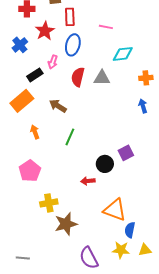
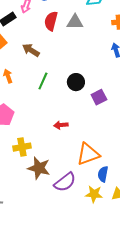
black circle: (105, 164) -> (76, 82), moved
orange triangle: (115, 210) -> (88, 154), turned -40
brown star: (66, 224) -> (39, 168), turned 30
purple semicircle: (89, 258) -> (65, 182), moved, turned -100

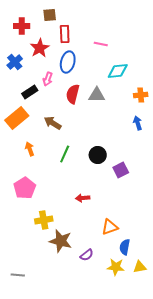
orange triangle: (88, 154) -> (110, 227), size x0.7
purple semicircle: (65, 182) -> (87, 255), size x0.6

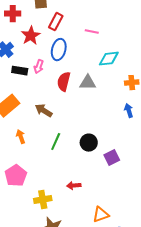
red rectangle: (65, 34) -> (56, 22), turned 30
black rectangle: (30, 92) -> (20, 71), moved, turned 42
yellow cross: (44, 220) -> (43, 200), moved

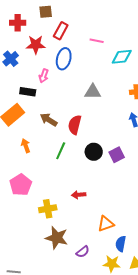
red star: (31, 36) -> (36, 45), turned 30
cyan diamond: (109, 59) -> (122, 57), moved
black rectangle: (20, 71) -> (28, 92), moved
red semicircle: (64, 82) -> (75, 125), moved
purple square: (112, 158) -> (117, 155), moved

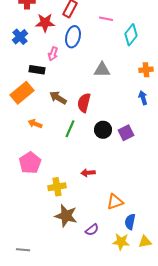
cyan diamond: (122, 57) -> (131, 35), turned -45
orange arrow: (26, 146) -> (35, 124), turned -48

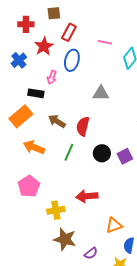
red star: (45, 23) -> (44, 46), turned -30
orange arrow: (35, 124) -> (34, 147), size x1.5
red arrow: (88, 173) -> (87, 196), size x1.5

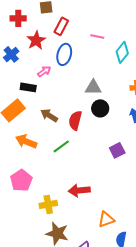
pink arrow: (52, 77) -> (44, 71), turned -144
green line: (69, 152) -> (61, 146), turned 30
black circle: (102, 153) -> (100, 108), moved

